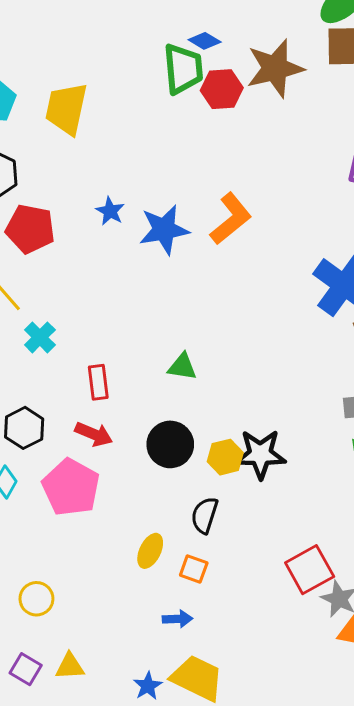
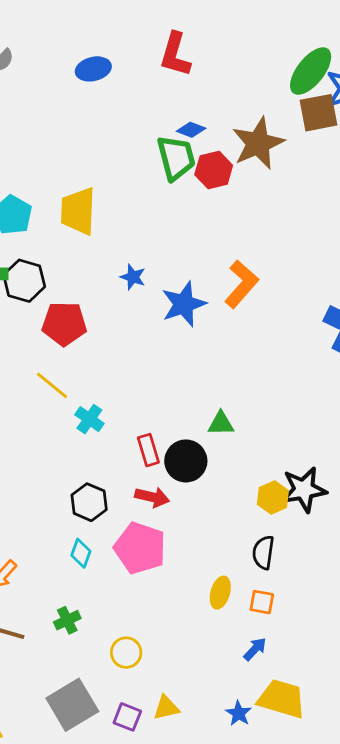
blue star: (110, 211) -> (133, 277), moved
black circle: (170, 444) -> (186, 461), moved
blue arrow: (177, 619) -> (255, 649), turned -35

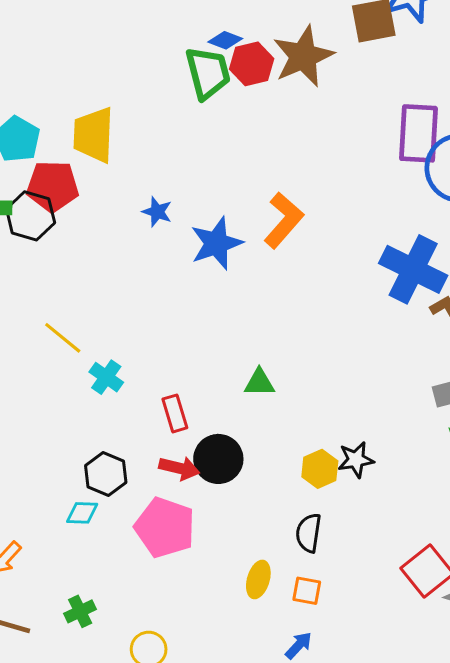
red hexagon: (214, 170) -> (252, 64), moved
red pentagon: (64, 324) -> (53, 186), moved
black circle: (186, 461) -> (218, 459), moved
black star: (304, 490) -> (356, 460), size x0.7
cyan diamond: (81, 553) -> (82, 513), moved, turned 72

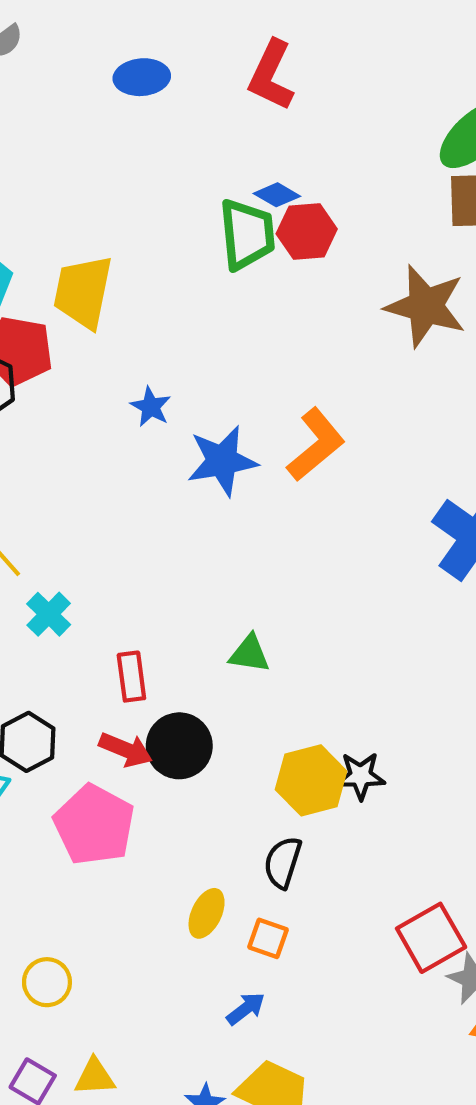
brown star: (303, 56) -> (426, 306), moved, turned 30
yellow hexagon: (320, 469) -> (311, 780), size x1.4

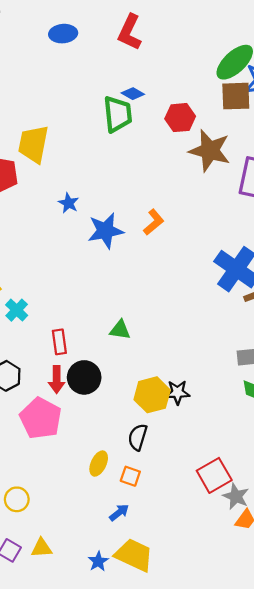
red hexagon: (307, 231) -> (180, 118), moved
orange L-shape: (316, 445) -> (154, 222), size x0.7
red arrow: (126, 750) -> (57, 380), turned 68

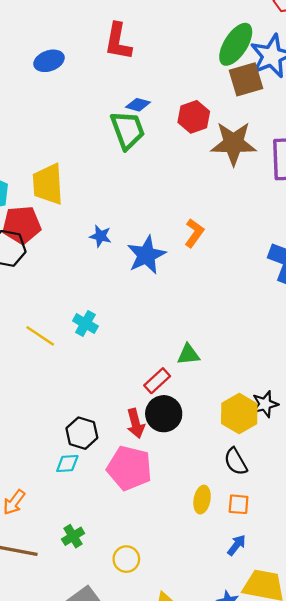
cyan cross: (17, 310) -> (85, 324), moved
red rectangle: (59, 342) -> (157, 381), moved, turned 70
black semicircle: (138, 437) -> (236, 462), turned -32

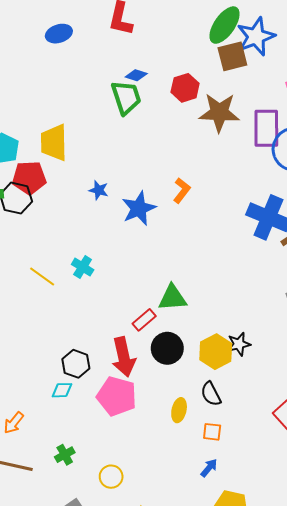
green triangle: (188, 354) -> (173, 298), size x1.4
black circle: (164, 414) -> (167, 348), moved
red arrow: (136, 423) -> (124, 357), size x1.5
yellow ellipse: (202, 500) -> (179, 410), moved

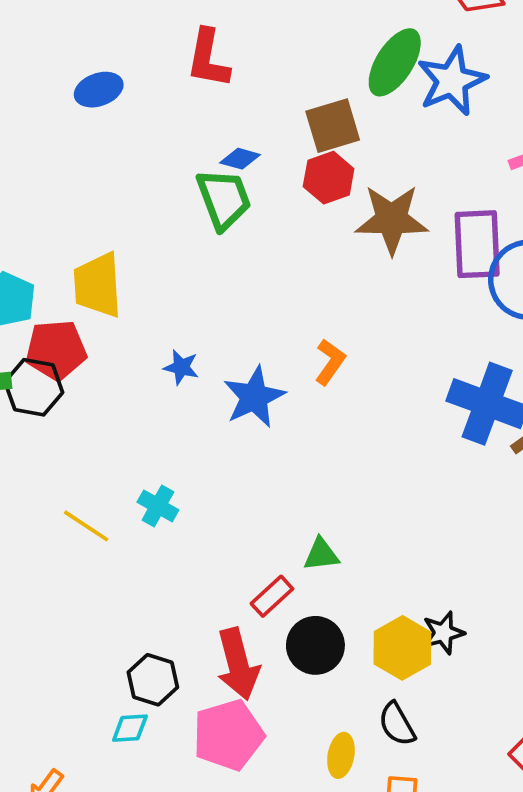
brown square: (232, 56) -> (333, 126), moved
green triangle: (173, 298) -> (321, 554), size x0.7
pink pentagon: (117, 396) -> (228, 735), turned -30

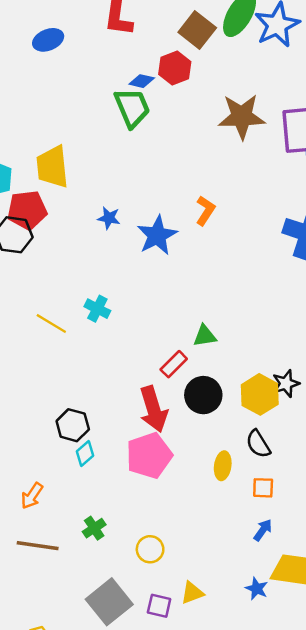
brown square: (333, 126) -> (197, 30), moved, turned -33
red hexagon: (329, 178) -> (175, 68), moved
black hexagon: (153, 680) -> (73, 425), moved
cyan diamond: (130, 728) -> (85, 454), turned -35

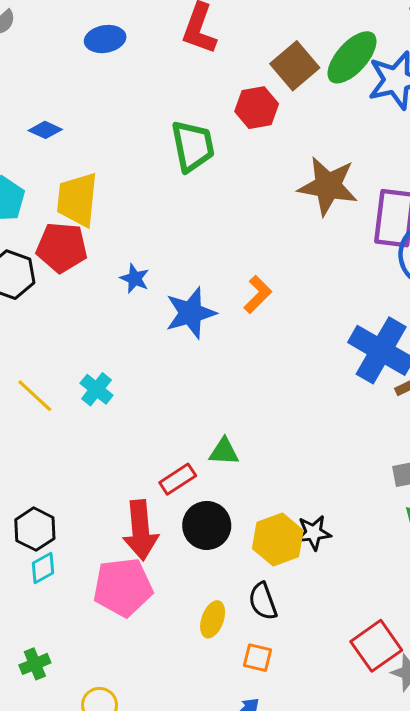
blue diamond: (142, 81) -> (45, 130), moved
red pentagon: (27, 210) -> (62, 247), moved

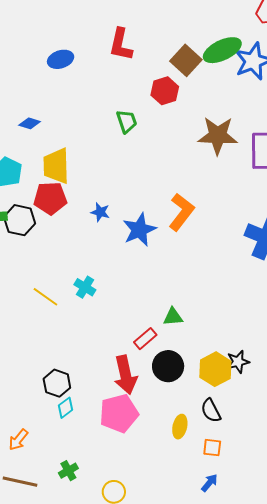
green ellipse: (352, 57) -> (222, 50), turned 30
green trapezoid: (193, 146) -> (127, 121), size x0.7
orange L-shape: (258, 295) -> (181, 212), size x1.5

